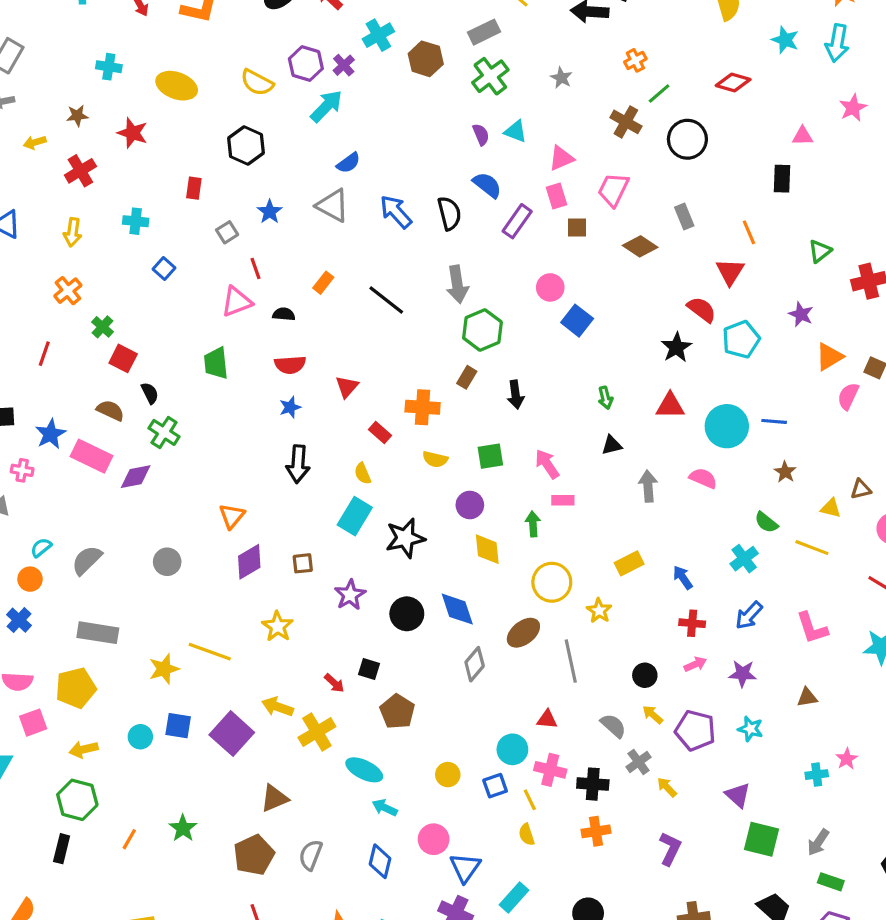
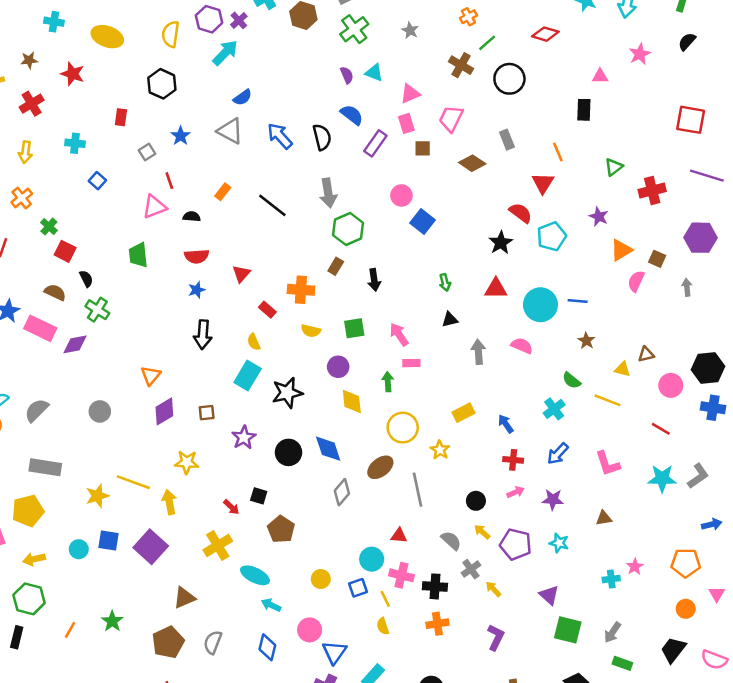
yellow semicircle: (257, 82) -> (171, 34), turned 70
yellow star: (278, 626) -> (187, 462), turned -30
yellow arrow: (278, 707) -> (169, 502), moved, turned 60

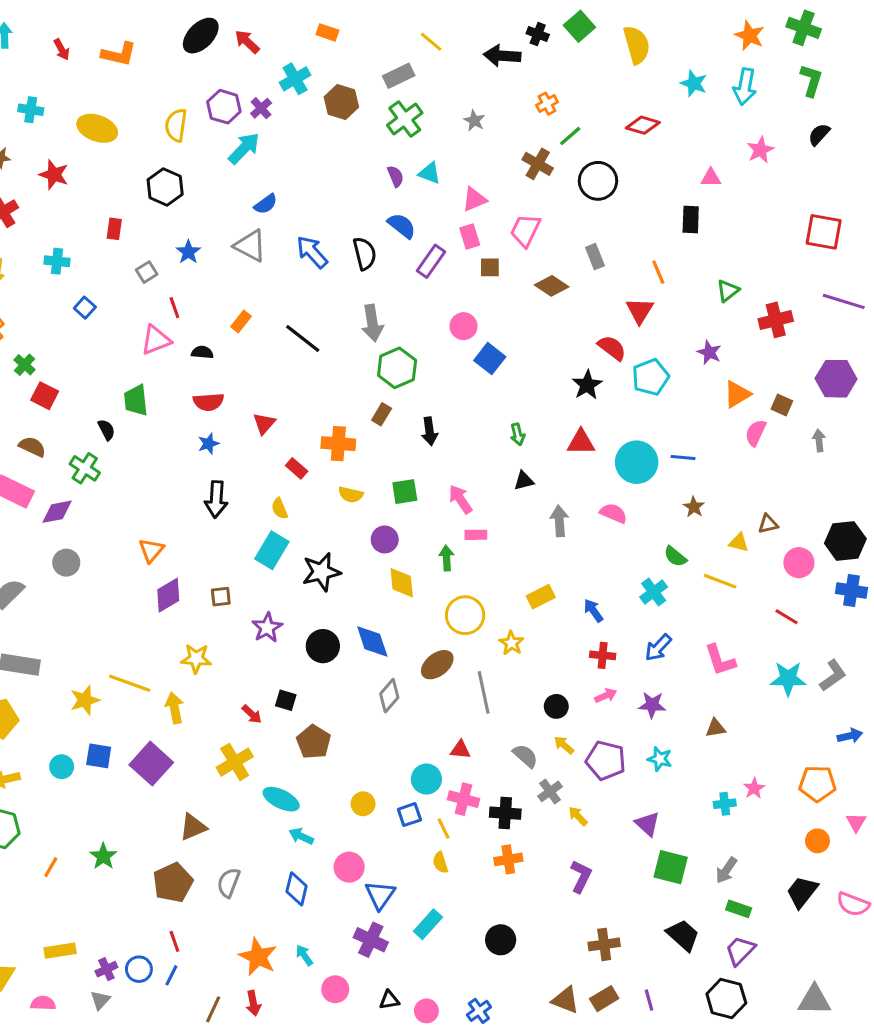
black semicircle: (86, 279) -> (106, 430), moved
gray circle: (100, 411) -> (66, 563), moved

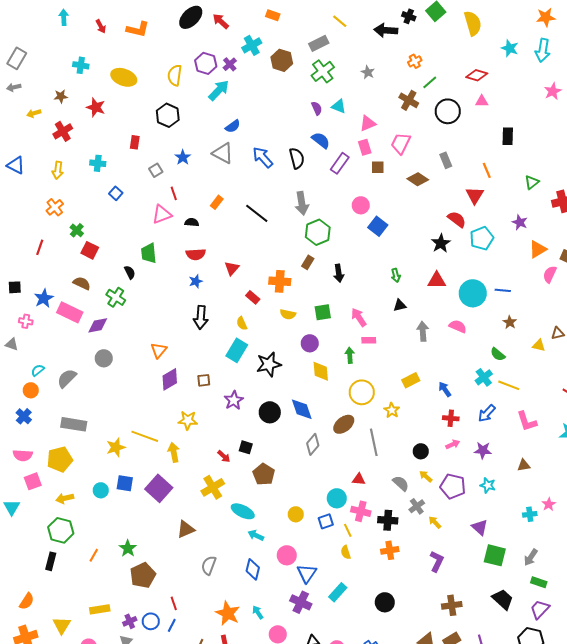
orange star: (749, 36) -> (546, 17), turned -30
pink triangle: (711, 178) -> (482, 101), moved
yellow line: (720, 581) -> (509, 385), moved
brown pentagon: (173, 883) -> (143, 575), moved

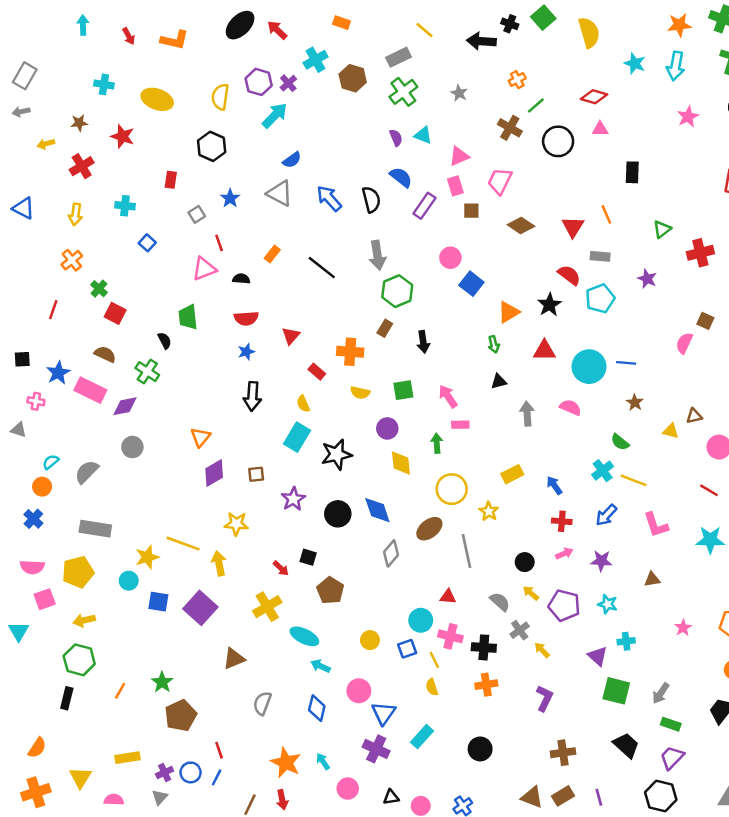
gray rectangle: (446, 160) -> (600, 256), moved, turned -63
red triangle: (475, 195) -> (573, 227), moved
orange triangle: (538, 249) -> (509, 312), moved
cyan circle: (101, 490) -> (129, 581), moved
cyan cross: (530, 514) -> (626, 641), moved

